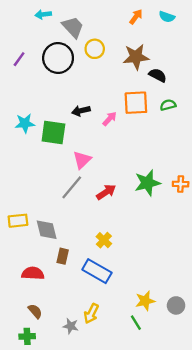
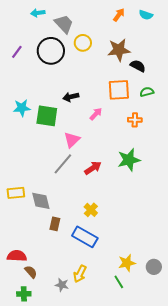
pink arrow: (110, 119) -> (96, 114), moved
orange cross: (181, 184) -> (135, 120), moved
red semicircle: (33, 273) -> (17, 256), moved

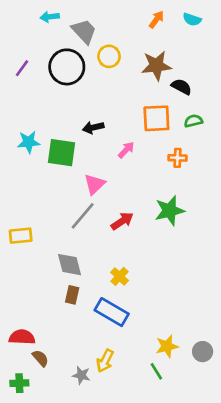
yellow rectangle: (16, 193) -> (21, 236), moved
gray diamond: (41, 201) -> (69, 265), moved
green cross: (24, 294) -> (19, 383), moved

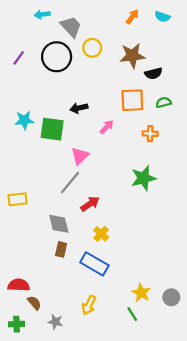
black semicircle: (181, 87) -> (153, 73), turned 138
red arrow: (122, 221) -> (90, 204), moved
yellow star: (167, 346) -> (141, 293), turned -30
gray star: (81, 375) -> (55, 322), moved

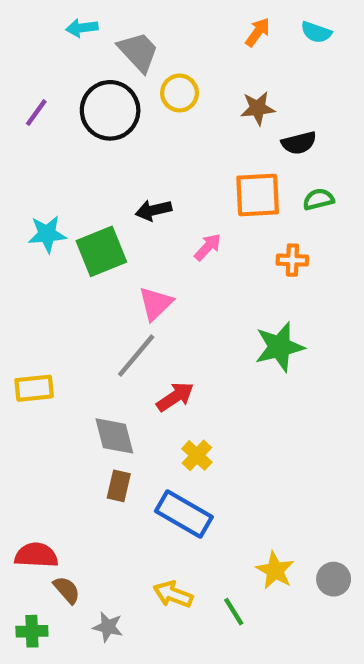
brown star: (132, 56) -> (258, 108), size x0.7
green square: (52, 129) -> (101, 251), turned -30
yellow arrow: (89, 305) -> (173, 594), turned 84
green line: (132, 314) -> (234, 612), moved

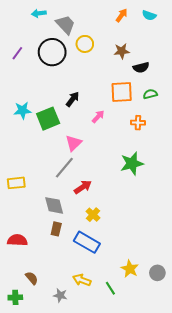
black arrow: (153, 210) -> (73, 99), turned 140
red semicircle: (36, 555) -> (17, 240), moved
gray star: (108, 627) -> (60, 295), moved

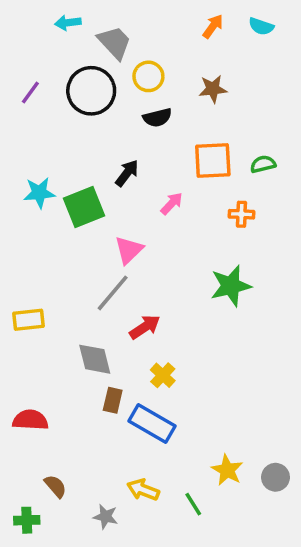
black semicircle: (141, 67) -> (157, 118), moved
brown rectangle: (56, 229) -> (113, 400), moved

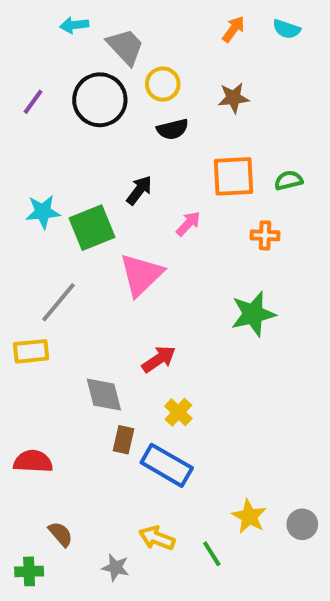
pink triangle: (129, 250) -> (141, 275), size x1.4
gray line: (113, 293) -> (59, 302), moved

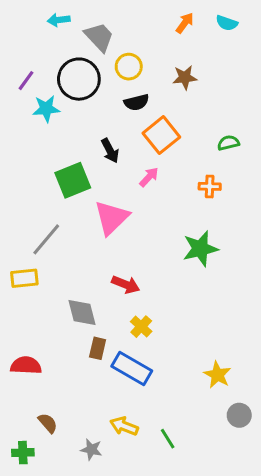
orange square: (233, 176) -> (161, 135), moved, turned -36
black arrow: (139, 190) -> (110, 151), turned 115
cyan star: (43, 212) -> (46, 109), moved
red arrow: (159, 359) -> (126, 284), turned 56
yellow star: (249, 516) -> (217, 375), moved

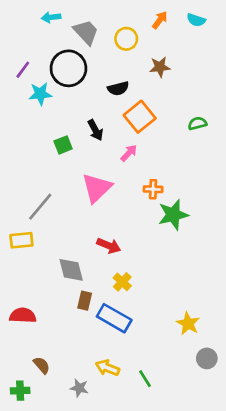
yellow circle: (129, 67) -> (126, 39), moved
green square: (73, 180) -> (63, 145), moved, size x0.6
orange cross: (210, 186) -> (153, 189), moved

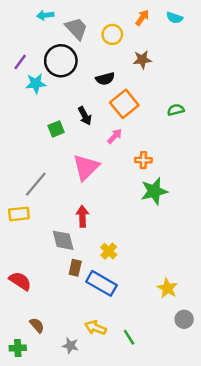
orange cross: (153, 189) -> (143, 160), moved
red arrow: (109, 246) -> (82, 216), moved, turned -114
red semicircle: (23, 315) -> (20, 281), turned 30

